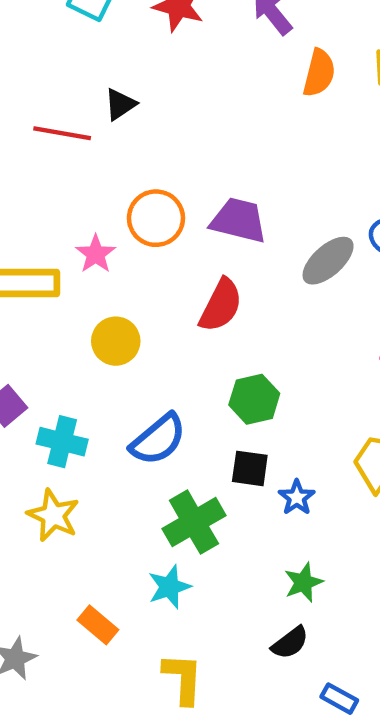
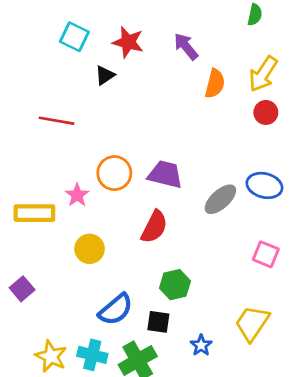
black triangle: (120, 104) -> (105, 75), moved
cyan cross: (62, 442) -> (92, 355), moved
black square: (250, 468) -> (158, 322), moved

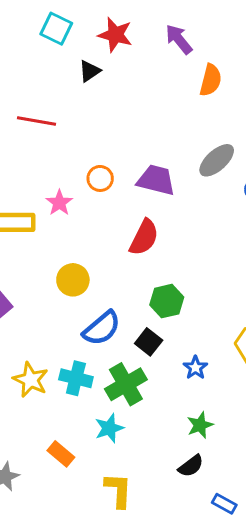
orange circle: (114, 173) -> (100, 178), size x0.7
gray ellipse: (220, 199) -> (217, 160), moved
yellow circle: (90, 249) -> (73, 280), moved
black square: (158, 322) -> (149, 342), turned 30

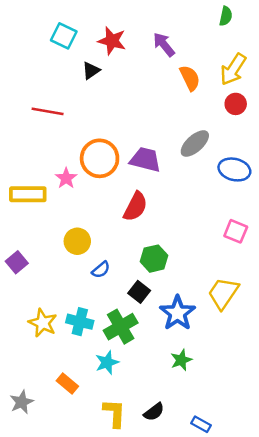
orange semicircle: (211, 80) -> (190, 78), turned -40
orange circle: (100, 178) -> (100, 158), size x1.8
blue semicircle: (102, 328) -> (101, 270), moved, size x0.6
blue star: (195, 368) -> (177, 313), size x1.8
black semicircle: (191, 466) -> (154, 412), moved

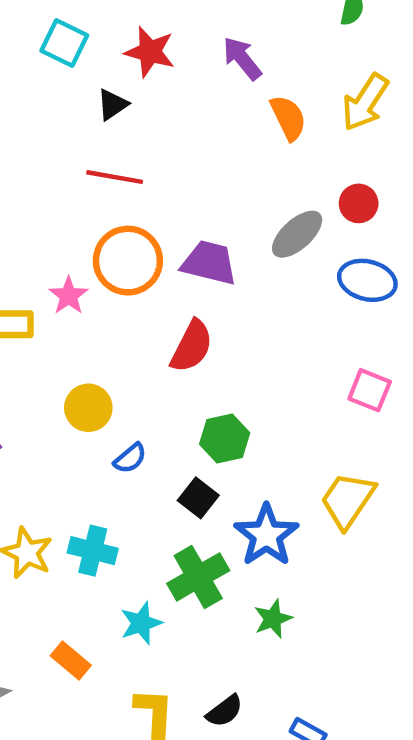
red circle: (236, 104) -> (359, 203), moved
red line: (48, 111) -> (115, 177), moved
green cross: (121, 327) -> (198, 577), moved

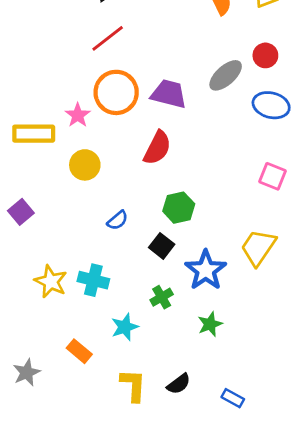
red line: (115, 177) -> (108, 38), turned -48
yellow circle: (88, 408) -> (85, 165), moved
green cross: (198, 577) -> (162, 297), size x0.6

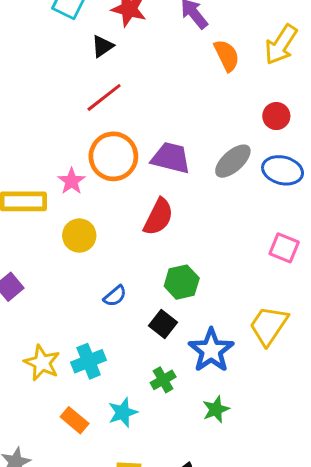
gray ellipse: (226, 75) -> (233, 161), moved
cyan cross: (93, 280) -> (89, 361), turned -36
orange rectangle: (79, 351) -> (75, 420), moved

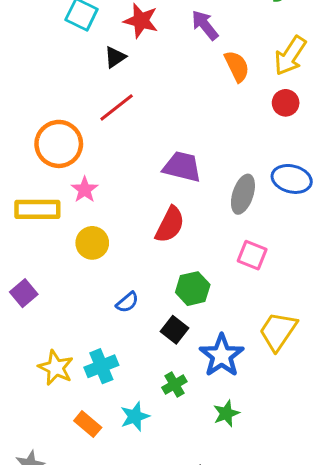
red circle: (276, 116) -> (286, 103), moved
orange circle: (113, 156) -> (59, 144), moved
gray ellipse: (233, 161) -> (243, 194), moved, turned -30
pink square: (284, 248) -> (252, 255), moved

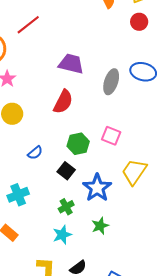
pink square: (252, 255) -> (111, 136), moved
cyan star: (135, 416) -> (62, 235), moved

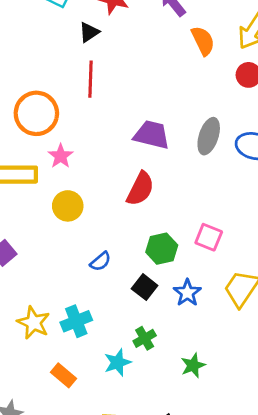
red line: (28, 25) -> (90, 79), turned -50
gray ellipse: (111, 82) -> (209, 136), moved
blue star: (97, 188) -> (187, 293), moved, size x0.7
cyan star: (62, 235) -> (118, 363), moved

